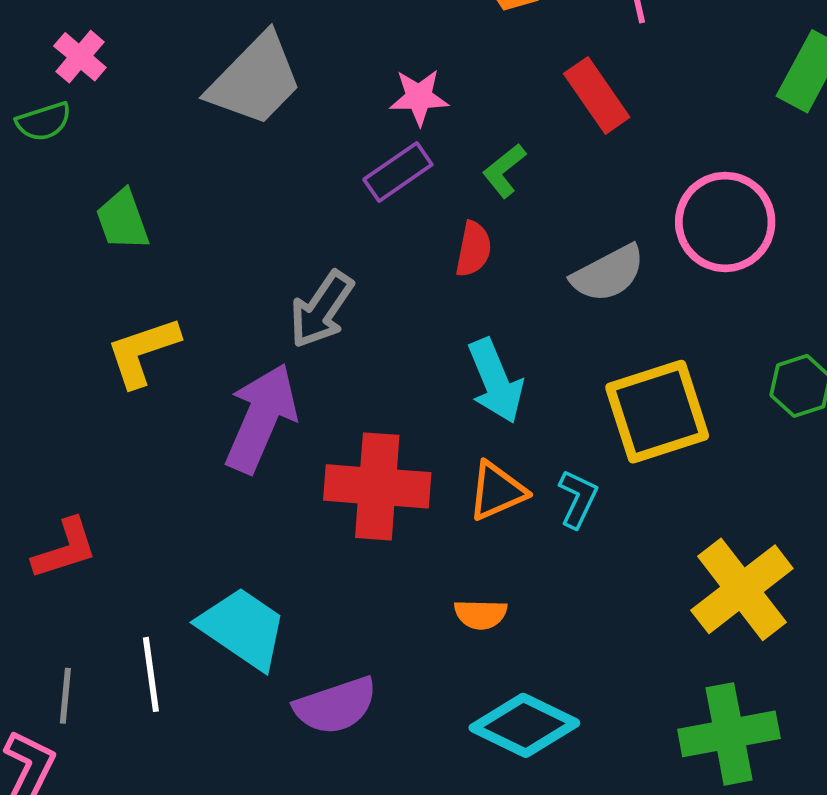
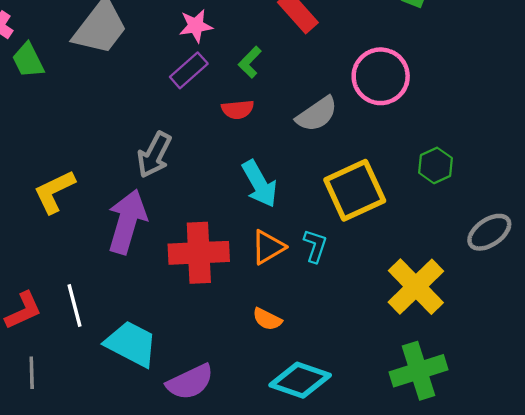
green trapezoid: (123, 220) -> (28, 60), moved
red semicircle: (473, 249) -> (238, 109), turned 80
orange semicircle: (481, 614) -> (267, 319), turned 32
white line: (151, 674) -> (75, 305), moved
gray line: (65, 696) -> (32, 373), moved

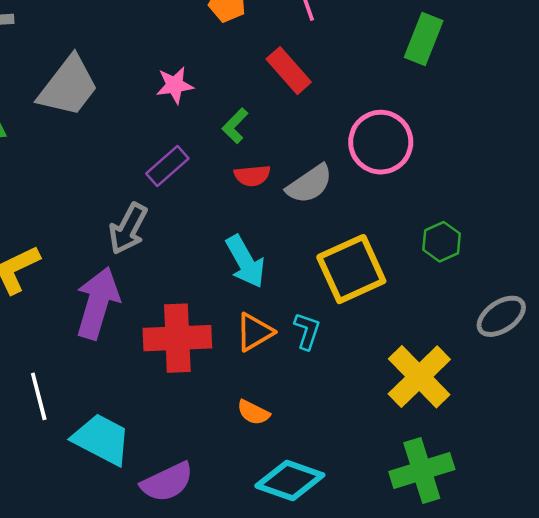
purple rectangle: (189, 70) -> (167, 166), moved
red semicircle: (238, 109) -> (252, 176), moved

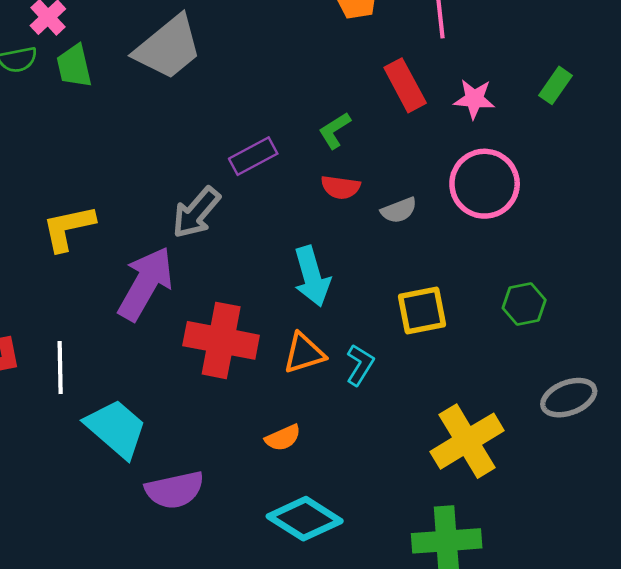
green rectangle: (424, 39) -> (555, 85), size x0.7
pink star: (175, 85) -> (474, 99), moved
gray semicircle: (309, 184) -> (399, 210), size x0.7
yellow square: (351, 269) -> (422, 311), size x0.7
orange semicircle: (253, 412) -> (283, 438), turned -64

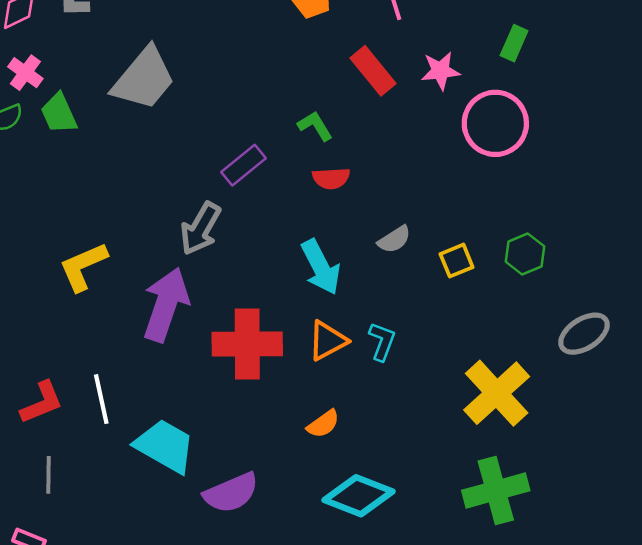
green L-shape: (335, 130) -> (315, 126), turned 102
pink circle: (485, 184) -> (495, 123), moved
gray semicircle: (399, 210) -> (394, 239), moved
yellow square: (422, 311) -> (457, 261), moved, size x0.7

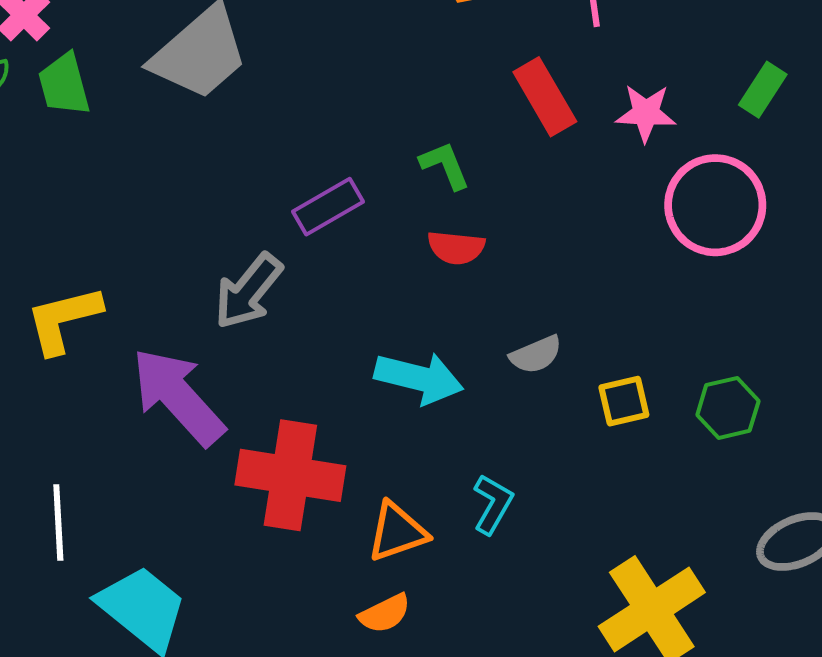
cyan arrow: (321, 267) -> (419, 378), turned -58
purple arrow: (166, 305) -> (178, 397), turned -70
orange triangle: (328, 341) -> (397, 532), moved

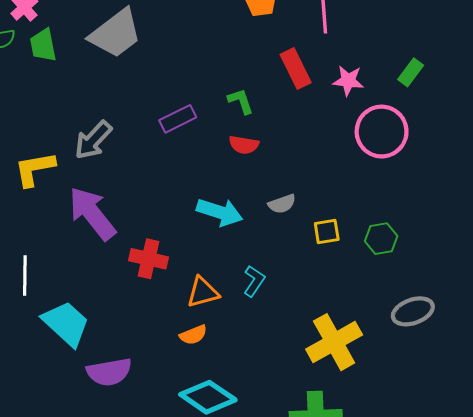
gray arrow: (248, 291) -> (93, 140), moved
red cross: (290, 475) -> (149, 259), size x0.7

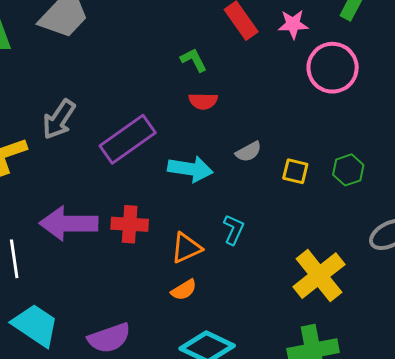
purple rectangle: (178, 119) -> (128, 139), moved, size x1.6
purple arrow: (92, 213) -> (69, 223), moved, turned -42
yellow square: (327, 231) -> (295, 171), turned 32
cyan trapezoid: (66, 324) -> (35, 325), moved

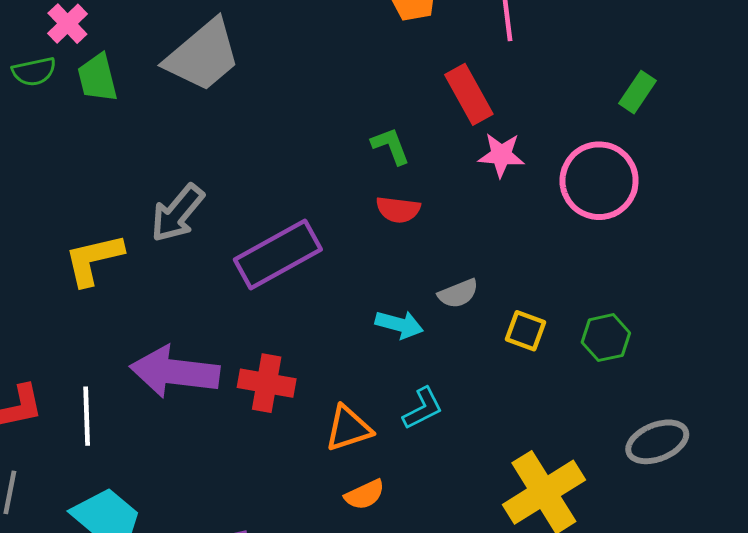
pink star: (293, 24) -> (501, 155), moved
cyan arrow: (190, 169) -> (399, 324), moved, size x0.7
cyan L-shape: (234, 230) -> (423, 408), turned 32
orange semicircle: (184, 290) -> (365, 495), moved

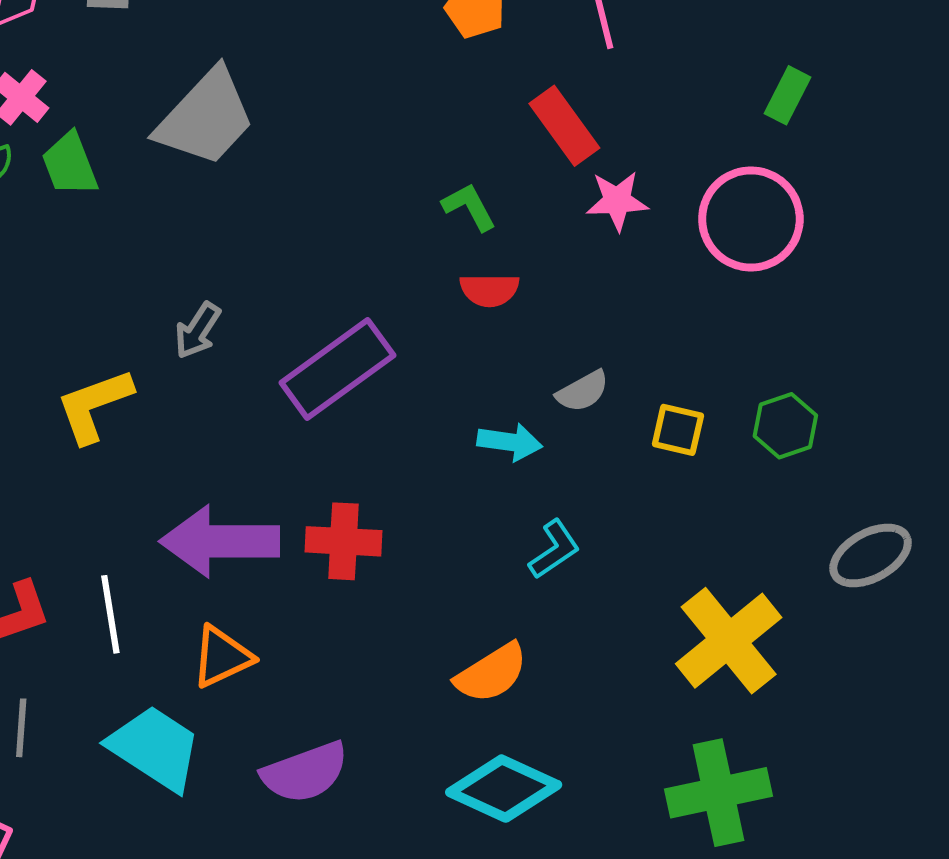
gray arrow: (177, 213) -> (198, 330), size x0.7
orange triangle: (348, 428) -> (222, 657), moved
orange semicircle: (365, 495) -> (491, 673), size x1.4

